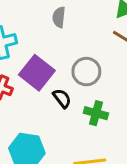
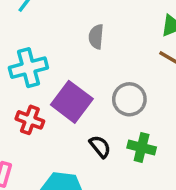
black semicircle: (62, 98) -> (100, 147), moved

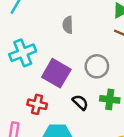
red cross: (30, 120) -> (37, 104), moved

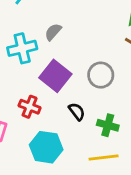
gray semicircle: (68, 25) -> (53, 32), moved, turned 35
green cross: (110, 99) -> (108, 125), moved

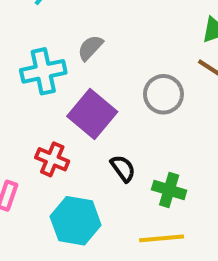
gray circle: (101, 75) -> (163, 94), moved

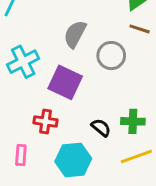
gray semicircle: (90, 48) -> (75, 34), moved, size x1.4
black semicircle: (123, 168) -> (101, 128), moved

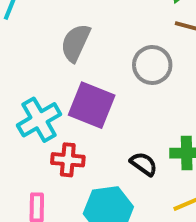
gray semicircle: (75, 34) -> (76, 43), moved
cyan cross: (23, 62) -> (39, 120), moved

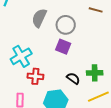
gray circle: (152, 65) -> (66, 25), moved
purple square: (92, 105) -> (63, 47), moved, size x0.7

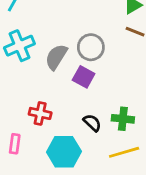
gray semicircle: (39, 18) -> (56, 57), moved
cyan cross: (21, 56) -> (19, 46), moved

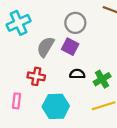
gray semicircle: (56, 57) -> (46, 47), moved
green cross: (123, 119) -> (102, 79), turned -35
black semicircle: (92, 123) -> (77, 74), moved, turned -40

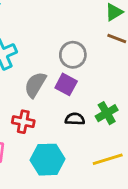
green cross: (102, 79) -> (107, 113), moved

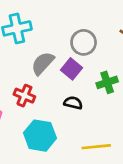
green cross: (107, 113) -> (107, 82), moved

